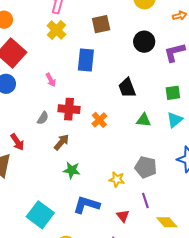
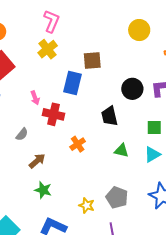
brown square: (101, 24) -> (92, 61), moved
black circle: (144, 42) -> (132, 89), moved
red cross: (69, 109) -> (54, 114), moved

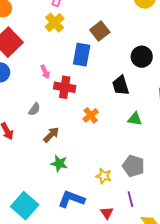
brown square: (92, 61) -> (100, 31), turned -30

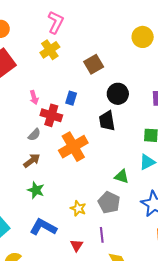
blue rectangle: (82, 55) -> (71, 98), moved, size x0.6
black circle: (142, 57) -> (118, 94), moved
gray semicircle: (34, 109) -> (34, 135), moved
orange cross: (91, 115) -> (73, 147), size x1.8
green triangle: (135, 119) -> (122, 177), moved

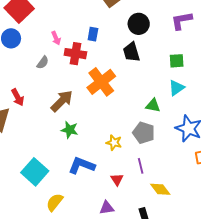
gray semicircle: (34, 135) -> (43, 63), moved
brown arrow: (32, 161) -> (62, 101), size x1.4

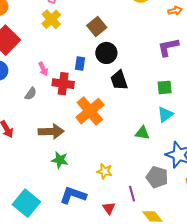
black circle: (139, 24) -> (106, 53), moved
brown arrow: (62, 101) -> (51, 131), turned 45
gray pentagon: (144, 133) -> (157, 177), moved

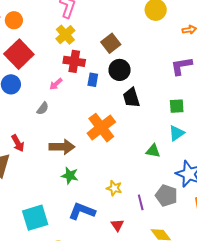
pink arrow: (43, 69) -> (56, 84), turned 72
red cross: (63, 84) -> (74, 61), moved
purple line: (132, 194) -> (141, 202), moved
cyan square: (26, 203) -> (35, 218), turned 32

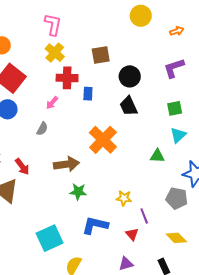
brown square: (111, 43) -> (101, 55), turned 36
black circle: (120, 70) -> (130, 76), moved
purple line: (141, 202) -> (144, 216), moved

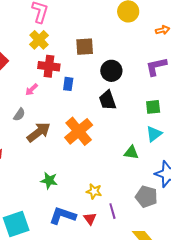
brown arrow: (66, 164) -> (39, 132), moved, turned -35
red triangle: (132, 234) -> (90, 219), moved

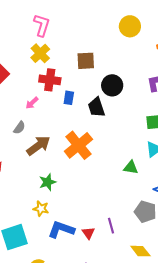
black trapezoid: (107, 100) -> (96, 107), moved
green star: (49, 181) -> (47, 182), moved, turned -30
yellow star: (94, 191) -> (41, 209), moved

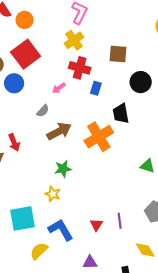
black trapezoid: (96, 107) -> (121, 113), moved
blue L-shape: (61, 229) -> (61, 230), moved, turned 32

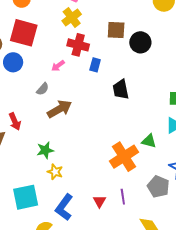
red square: (26, 54) -> (24, 33), turned -36
black circle: (141, 82) -> (140, 42), moved
orange cross: (99, 137) -> (124, 157), moved
green star: (63, 169) -> (45, 150), moved
blue L-shape: (61, 230) -> (64, 207), turned -112

